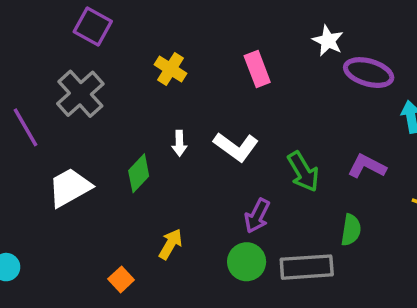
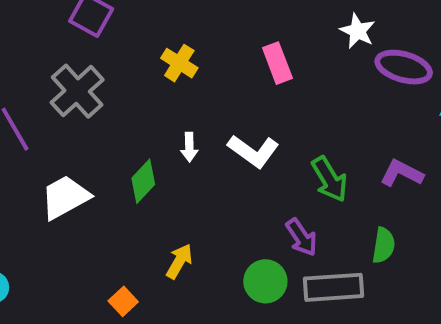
purple arrow: (257, 216) -> (301, 237), moved, turned -60

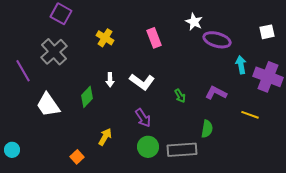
green arrow: (330, 179) -> (180, 96), size x0.6
white trapezoid: (65, 197) -> (48, 105), turned -96
purple arrow: (301, 237) -> (143, 118), moved

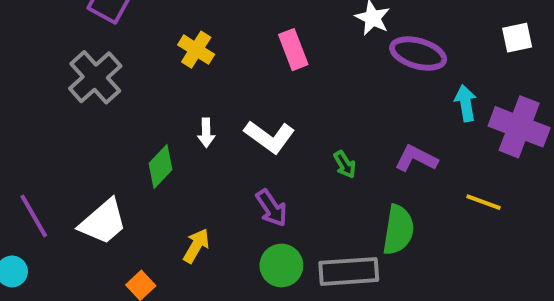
purple line: (23, 71) -> (34, 216), moved
white trapezoid: (48, 105) -> (103, 222), moved, turned -96
green semicircle: (207, 129) -> (398, 230), size x1.4

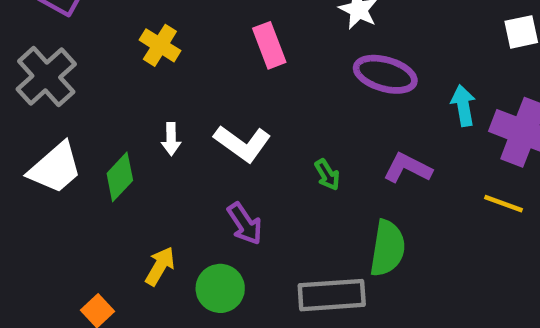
purple ellipse: (418, 54) -> (385, 74), moved
yellow line: (483, 202) -> (503, 204), moved
white trapezoid: (103, 222) -> (55, 168), moved
green circle: (281, 266) -> (220, 288), moved

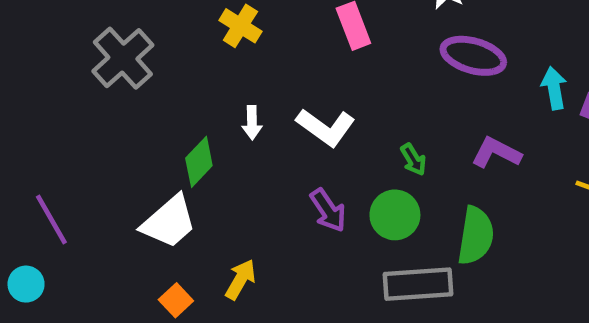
white trapezoid: (55, 168) -> (169, 222), moved
yellow arrow: (160, 266) -> (240, 279), moved
green circle: (220, 288) -> (395, 215), moved

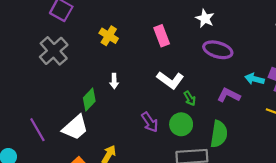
cyan arrow: (554, 88) -> (255, 79), moved, turned -66
white L-shape: (326, 127) -> (170, 80), moved
purple line: (51, 220) -> (37, 130), moved

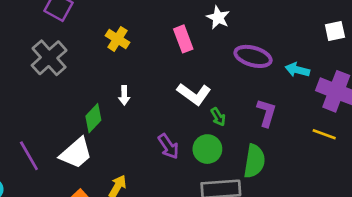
white star: (205, 18) -> (218, 18), moved
cyan arrow: (255, 79) -> (297, 70), moved
purple L-shape: (229, 95) -> (266, 113), turned 80

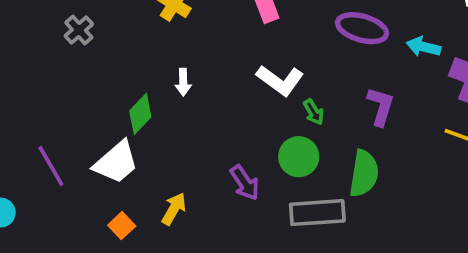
gray cross: (49, 58) -> (79, 30), size x0.6
purple arrow: (168, 146) -> (245, 183), moved

